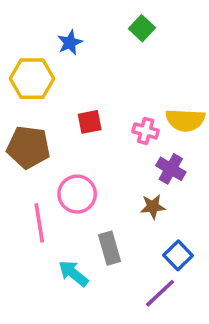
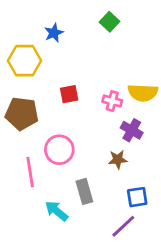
blue square: (178, 255) -> (137, 197), turned 35

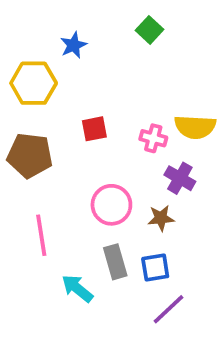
pink circle: (59, 150) -> (111, 205), moved
blue square: (137, 197) -> (155, 268), moved

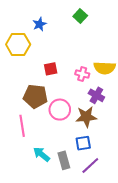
brown pentagon: (30, 155) -> (35, 96), moved
brown star: (161, 218) -> (86, 117), size x1.5
gray rectangle: (115, 262) -> (64, 160), moved

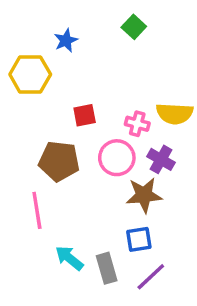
pink circle: (60, 110) -> (117, 158), moved

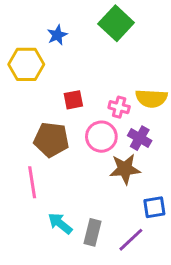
green square: (134, 27) -> (116, 23), size x1.6
blue square: (139, 239) -> (154, 207), moved
gray rectangle: (107, 268) -> (93, 232), turned 30

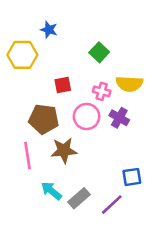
green square: (116, 23) -> (99, 52), moved, size x0.7
blue star: (57, 35) -> (49, 30), turned -30
brown star: (125, 169) -> (64, 150), moved
gray rectangle: (93, 232) -> (79, 198), turned 35

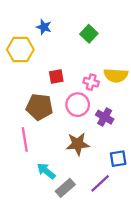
green square: (99, 52) -> (89, 34), moved
purple cross: (119, 118) -> (105, 117), moved
brown star: (64, 150) -> (78, 144), moved
gray rectangle: (79, 198) -> (65, 188), moved

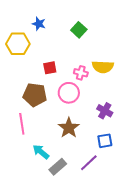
purple cross: (105, 117) -> (105, 111), moved
brown star: (78, 144) -> (69, 128), turned -30

